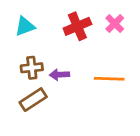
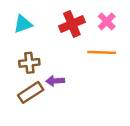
purple arrow: (59, 75) -> (55, 81), moved
orange line: (109, 79) -> (102, 52), moved

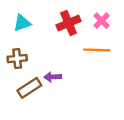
brown cross: (29, 63) -> (17, 59), moved

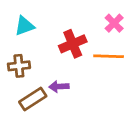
red cross: (69, 23) -> (73, 44), moved

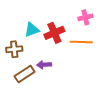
pink cross: (114, 23) -> (85, 17), turned 32
cyan triangle: (24, 26) -> (32, 30), moved

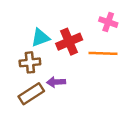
pink cross: (85, 17) -> (108, 22), turned 32
brown cross: (14, 49) -> (30, 62), moved

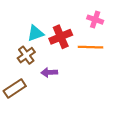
brown cross: (30, 62) -> (26, 55), turned -30
brown rectangle: (31, 94) -> (15, 88), moved

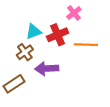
pink cross: (95, 20) -> (74, 13), moved, turned 32
purple arrow: (49, 72) -> (47, 69), size x1.5

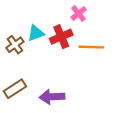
brown cross: (25, 52) -> (15, 45), moved
purple arrow: (47, 69) -> (52, 97), moved

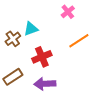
red cross: (61, 37) -> (42, 57), moved
orange line: (91, 47) -> (79, 41), turned -35

